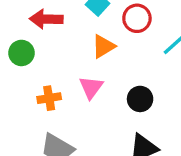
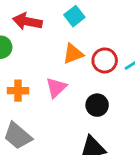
red circle: (137, 18) -> (105, 60), moved

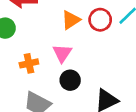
black circle: (97, 105) -> (70, 80), moved

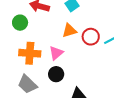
orange cross: (29, 63) -> (30, 53), size x1.5

